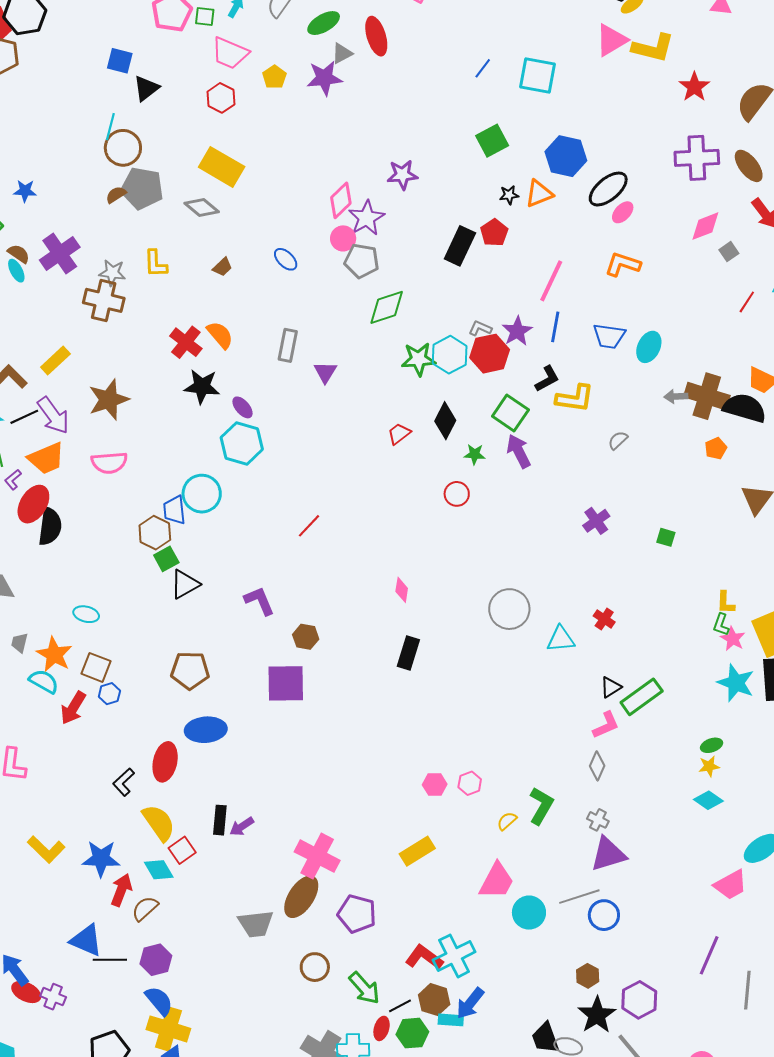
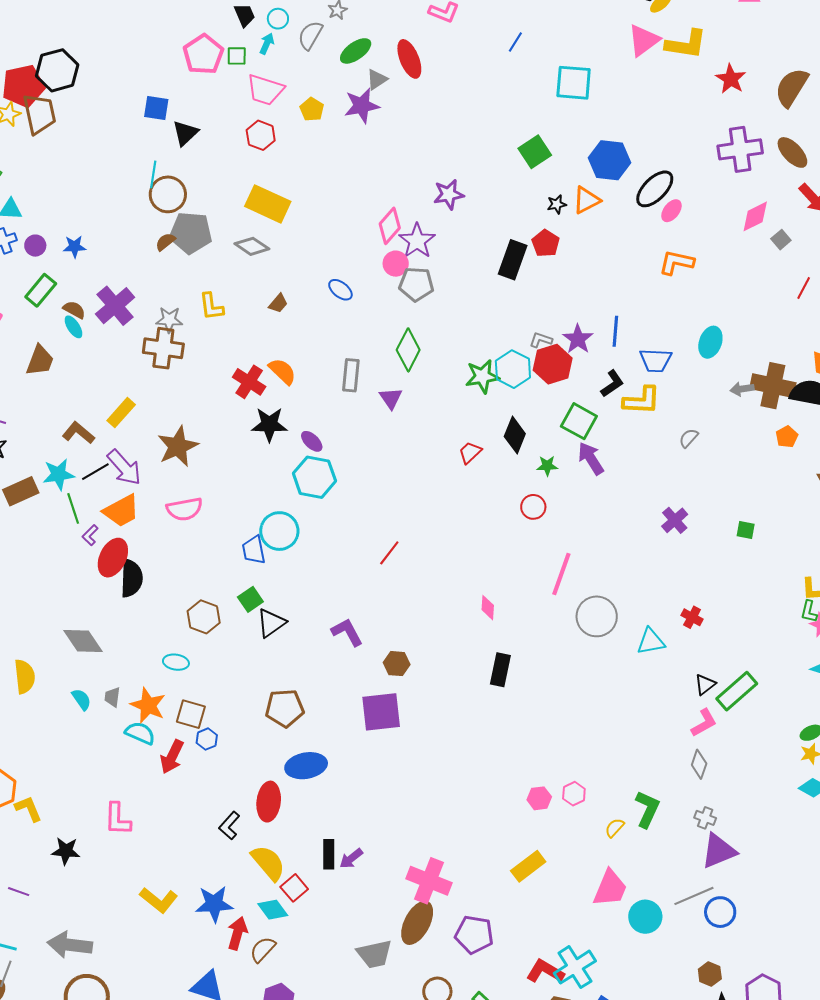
blue line: (483, 68) -> (515, 42), moved
pink line: (551, 281) -> (561, 574), moved
green diamond: (387, 307) -> (408, 350), moved, turned -39
blue trapezoid: (609, 336) -> (656, 360), moved
brown hexagon: (155, 533) -> (204, 617), moved

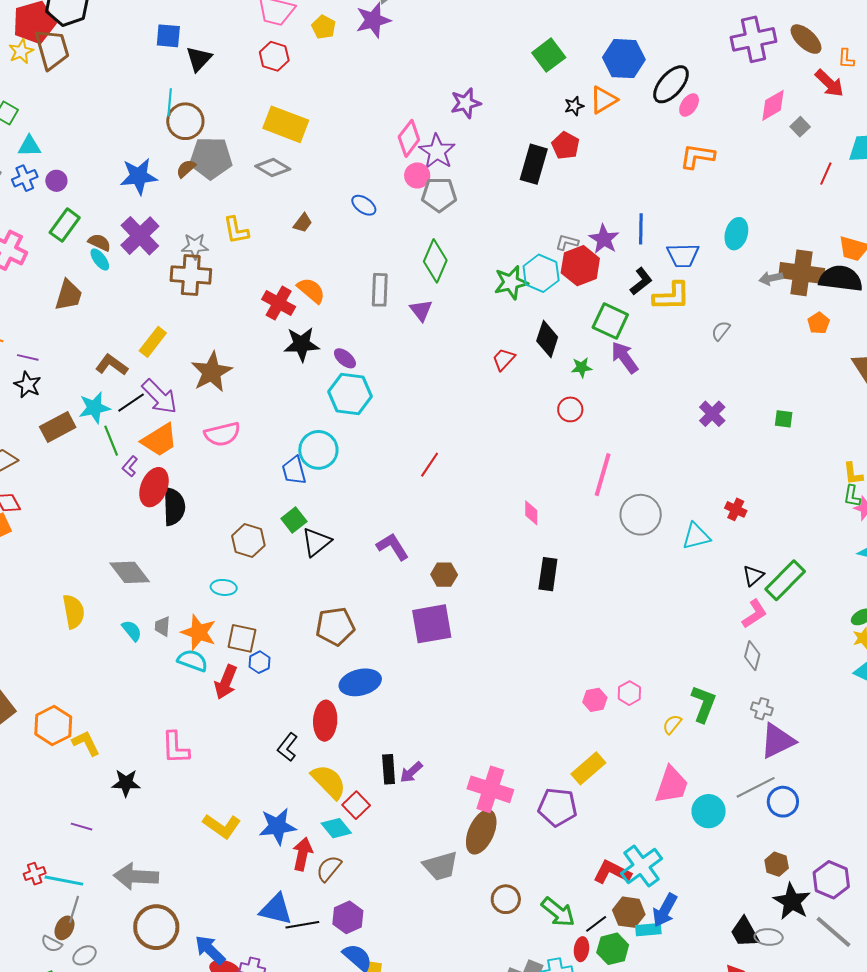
blue star: (74, 247) -> (139, 176), moved, size x1.6
purple pentagon: (474, 935) -> (557, 807), moved

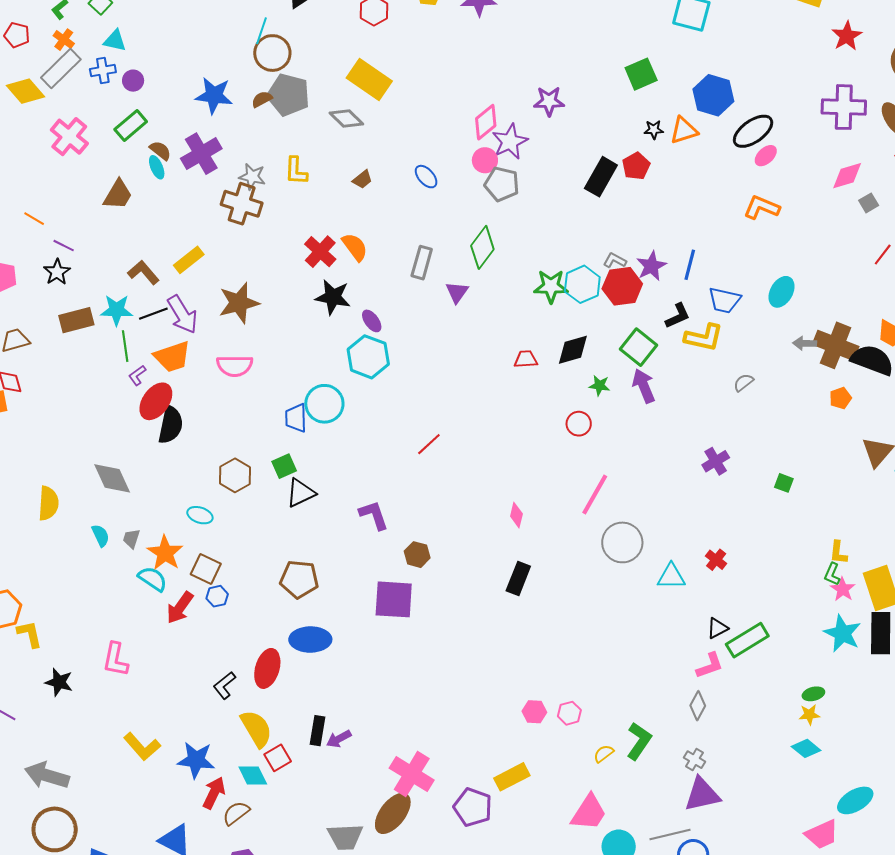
black diamond: (547, 339) -> (573, 350), turned 42
red trapezoid: (504, 359) -> (526, 359), turned 30

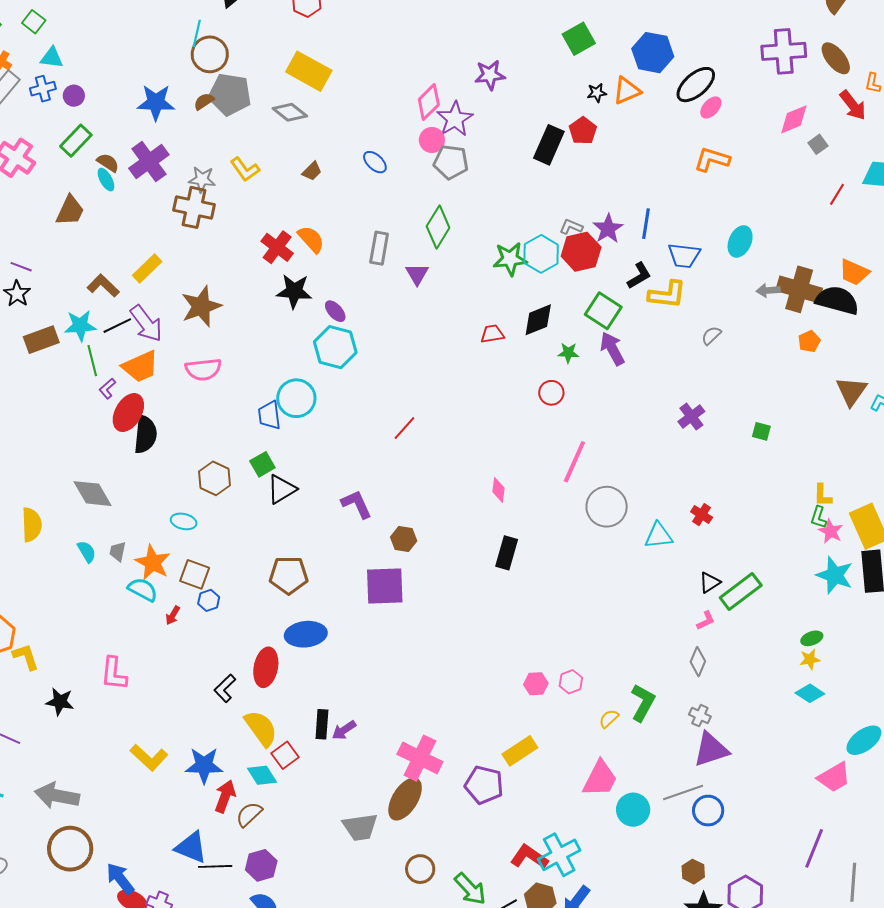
yellow L-shape: (296, 171) -> (245, 169), turned -32
red arrow: (180, 608) -> (173, 615), size x0.6
pink L-shape: (710, 666) -> (706, 621), size x0.7

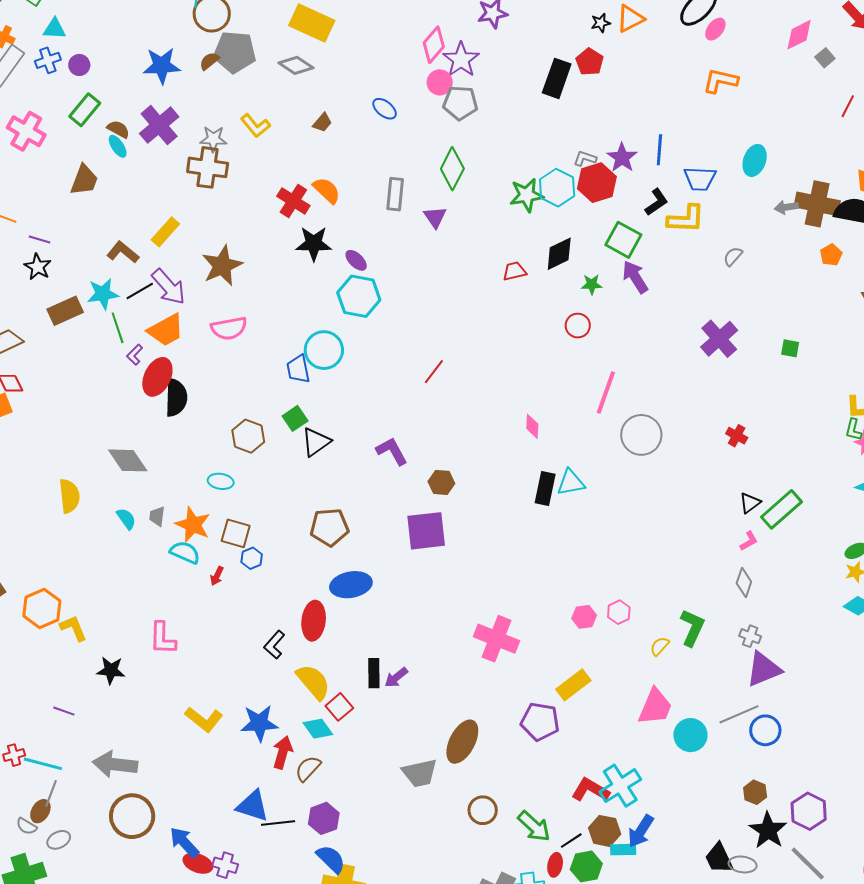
purple cross: (691, 417) -> (719, 339), size x1.4
cyan triangle: (659, 536) -> (571, 483), moved
pink cross: (420, 758) -> (497, 639), moved

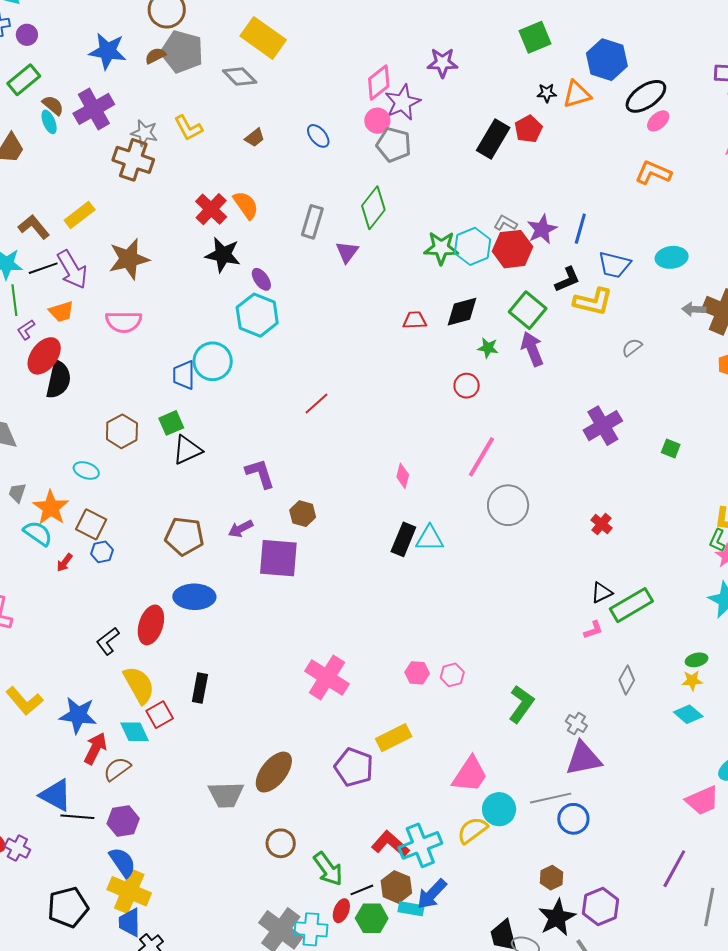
cyan ellipse: (755, 160) -> (672, 257), turned 52
orange trapezoid: (166, 330) -> (61, 312), size x0.7
gray diamond: (744, 583) -> (627, 680), moved
yellow semicircle: (660, 646) -> (472, 830), moved, size x1.5
purple arrow: (396, 677) -> (241, 529), moved

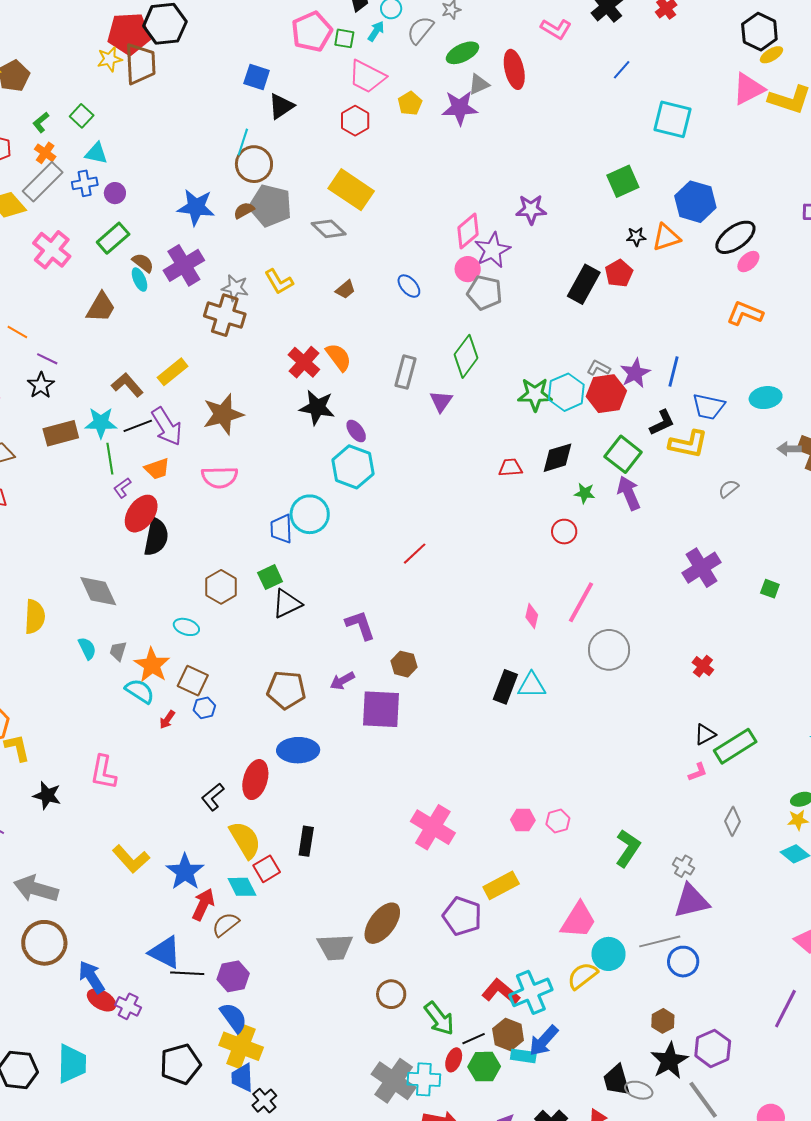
pink diamond: (403, 476) -> (532, 616), moved
blue star: (78, 715) -> (185, 872), turned 30

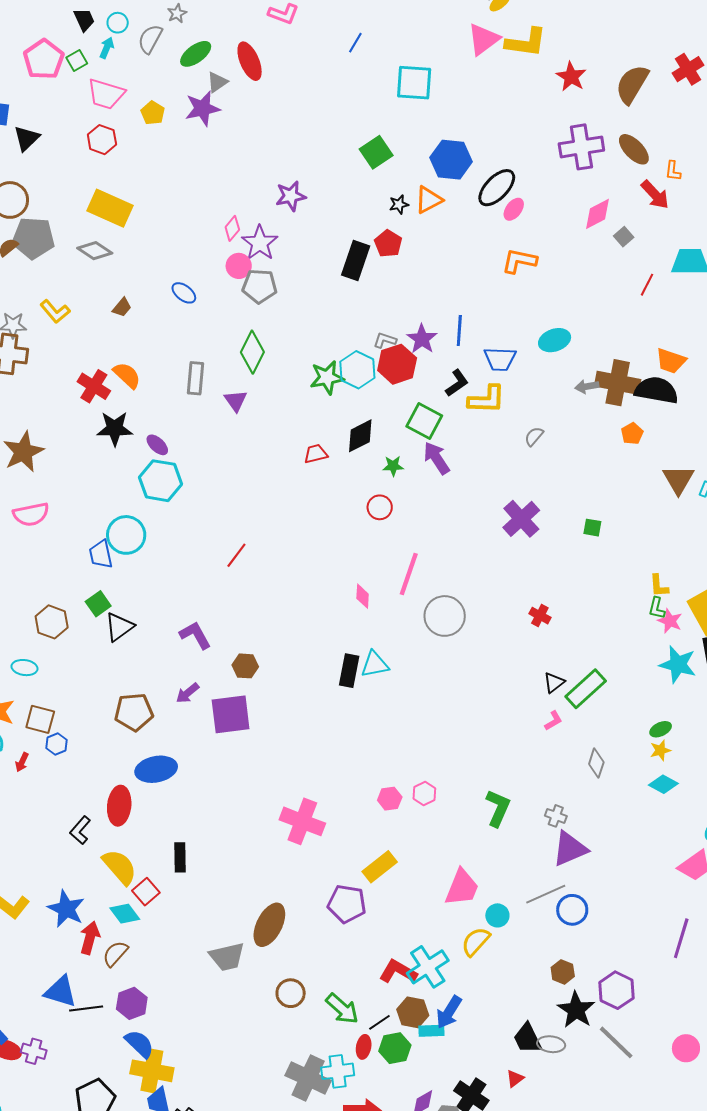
green square: (344, 38) -> (77, 60), turned -30
pink diamond: (468, 231) -> (232, 228), size x0.7
cyan circle: (608, 954) -> (497, 915), size x0.7

